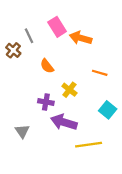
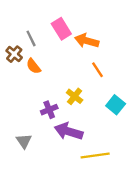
orange semicircle: (47, 66) -> (34, 66), moved
orange line: (100, 73) -> (97, 70), moved, turned 40
purple cross: (46, 102) -> (49, 110), turned -32
cyan square: (108, 110) -> (116, 105), moved

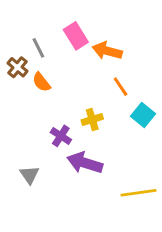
yellow cross: (75, 96) -> (92, 120), turned 35
cyan square: (116, 105) -> (143, 115), moved
purple cross: (49, 110) -> (61, 136), turned -35
yellow line: (95, 156) -> (139, 193), moved

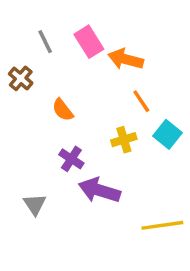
gray line: (38, 48) -> (45, 42), moved
orange semicircle: (41, 82) -> (63, 110), moved
yellow cross: (92, 120) -> (124, 140), moved

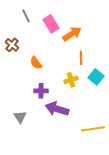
gray line: (45, 42) -> (26, 16), moved
orange arrow: (126, 59) -> (72, 34), turned 132
orange line: (141, 101) -> (81, 58), turned 32
purple cross: (71, 159) -> (41, 91), turned -32

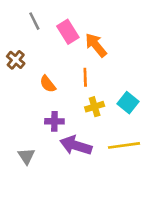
orange arrow: (72, 34) -> (96, 45), turned -96
orange line: (81, 58) -> (85, 77), moved
yellow line: (93, 129) -> (124, 145), moved

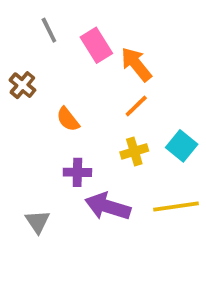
orange line: (85, 77) -> (136, 106), moved, turned 48

